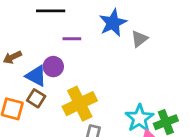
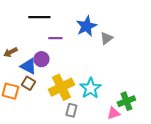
cyan star: (139, 118) -> (90, 88), moved

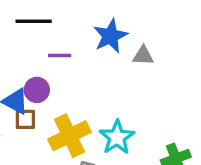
gray triangle: (106, 38) -> (143, 56), turned 40
brown square: (28, 83) -> (25, 119), moved, turned -32

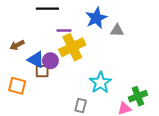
purple circle: (37, 90) -> (50, 61), moved
yellow cross: (70, 136) -> (72, 47), moved

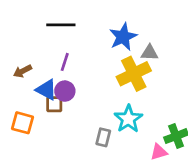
purple line: (64, 31) -> (65, 62), moved, turned -72
yellow cross: (72, 47) -> (134, 74), moved
gray rectangle: (81, 105) -> (103, 137), moved

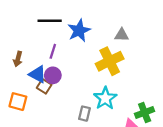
blue star: (123, 37) -> (79, 31), moved
gray triangle: (150, 53) -> (122, 35), moved
brown arrow: (23, 71) -> (18, 59), turned -48
brown square: (54, 104) -> (44, 86), turned 32

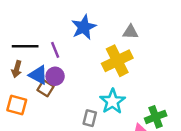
black line: (50, 21) -> (25, 46), moved
purple line: (53, 51) -> (55, 50), turned -40
brown arrow: (18, 59) -> (17, 69), moved

